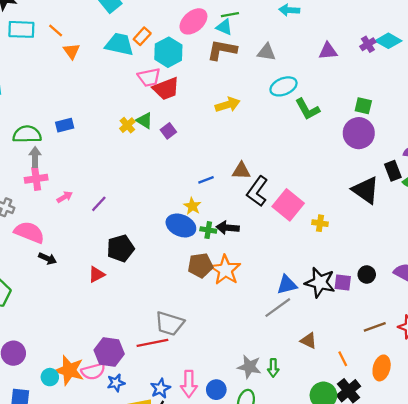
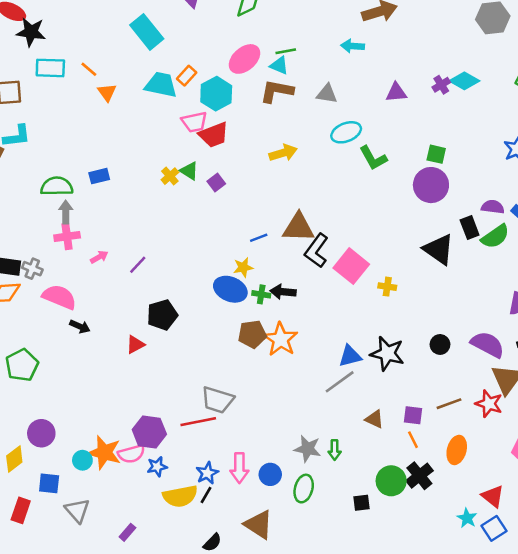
brown triangle: (241, 171) -> (299, 227), size x1.5
yellow star: (192, 206) -> (243, 267), turned 30
purple square: (343, 282) -> (413, 415), moved

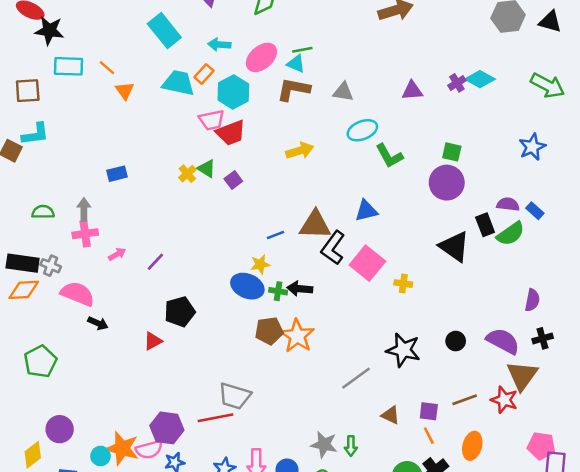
cyan arrow: (353, 46) -> (219, 45), moved
green semicircle: (57, 186) -> (43, 212), moved, size x0.7
blue triangle: (350, 356) -> (366, 211), moved

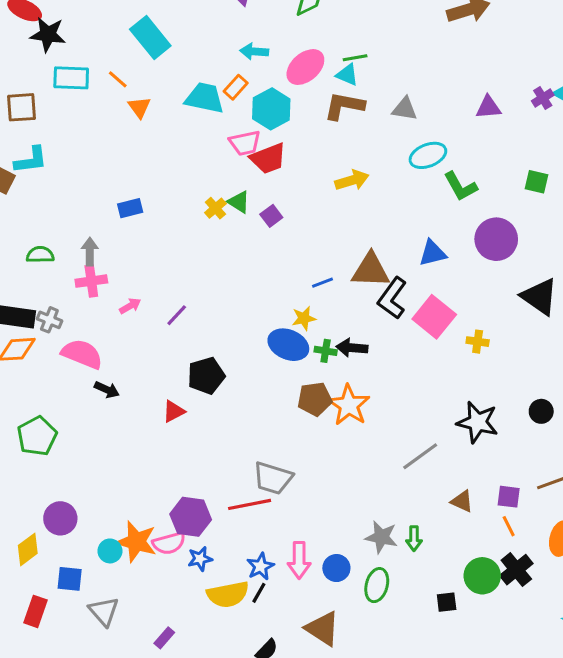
cyan rectangle: (164, 31) -> (150, 38), moved
purple circle: (447, 183) -> (496, 239), moved

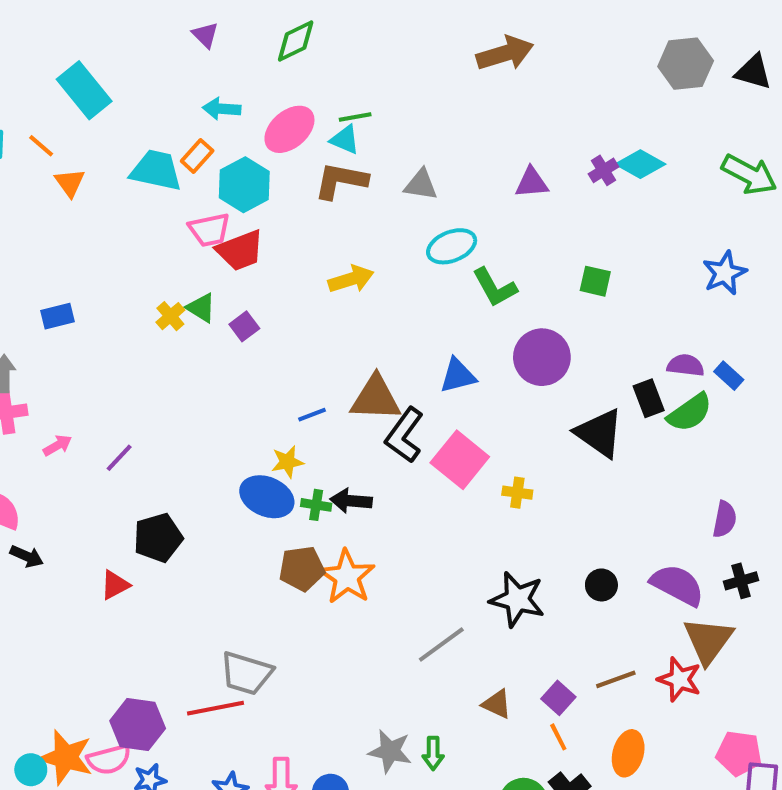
purple square: (509, 497) -> (558, 698), turned 35

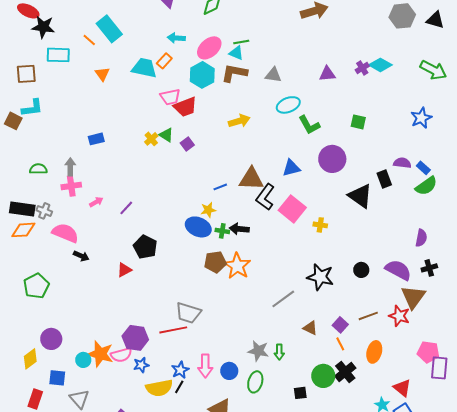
orange line: (41, 146) -> (89, 40), moved
cyan hexagon: (244, 185) -> (202, 75), moved
green semicircle: (690, 413) -> (426, 186), moved
black pentagon: (158, 538) -> (145, 247), turned -30

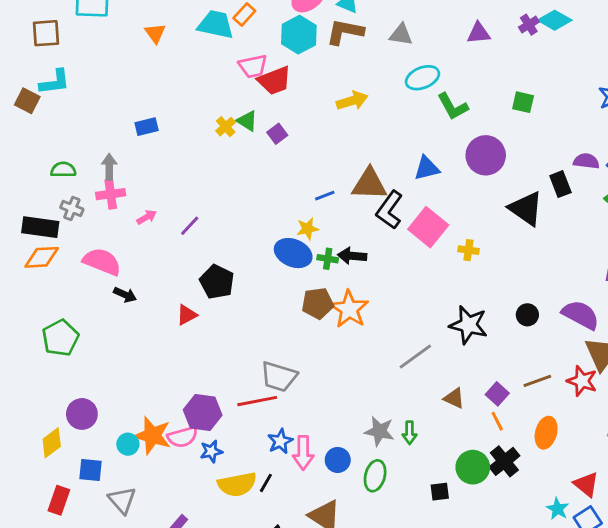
gray cross: (44, 211) -> (72, 208), moved
blue star: (180, 370) -> (280, 441), moved

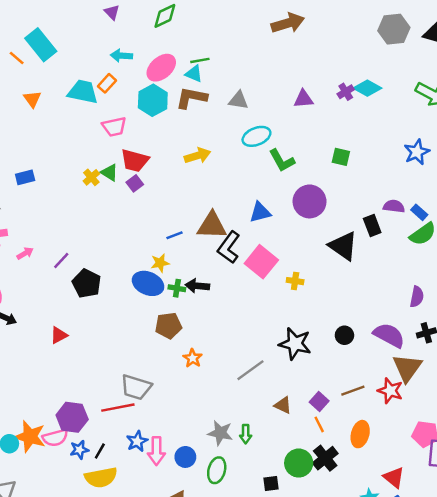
red trapezoid: (274, 81) -> (135, 160), moved, turned 36
black pentagon: (217, 282) -> (87, 283), moved
orange star: (349, 309) -> (193, 358), moved, size x0.6
black line: (266, 483) -> (100, 451), moved

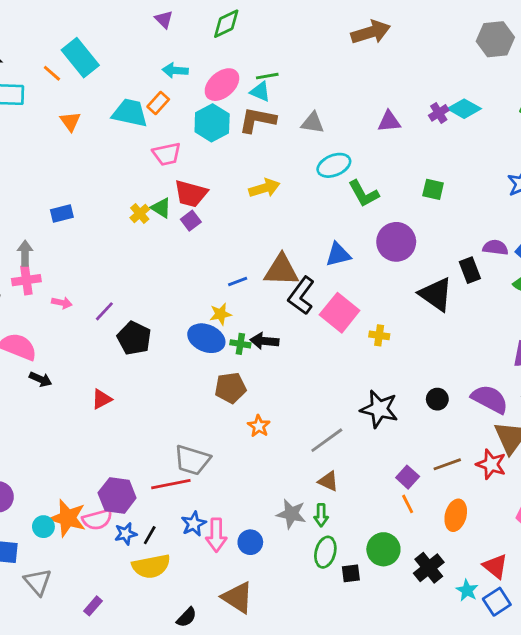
pink arrow: (25, 253) -> (62, 303), turned 42
brown triangle: (283, 405) -> (328, 481), moved
black cross: (325, 458) -> (429, 568), moved
green ellipse: (217, 470) -> (325, 552), moved

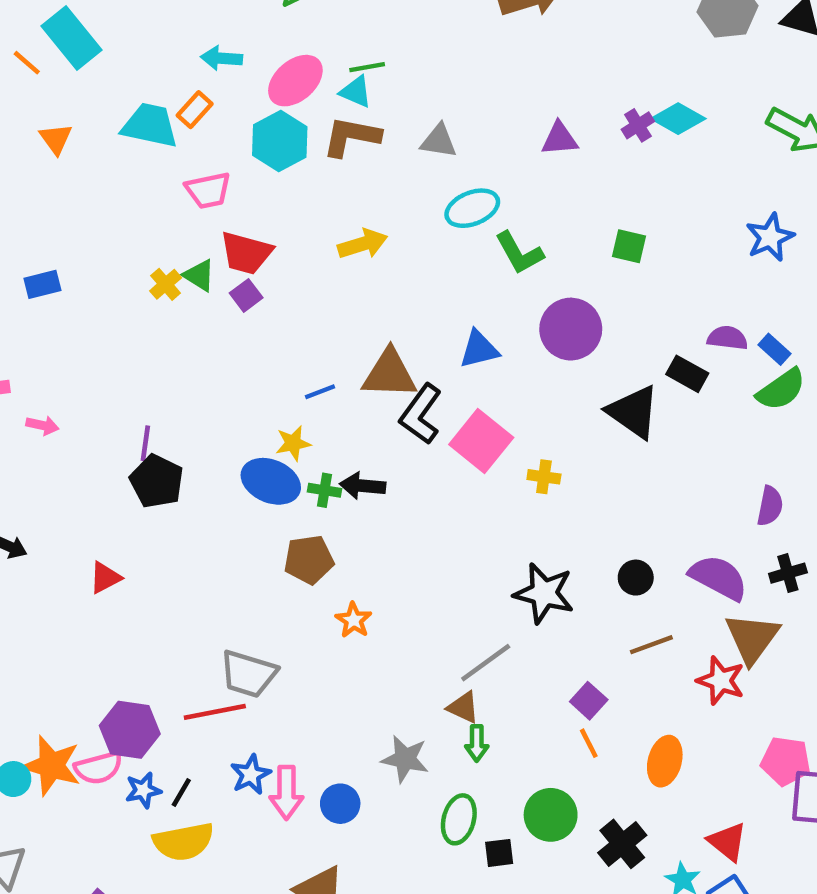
black rectangle: (470, 270) -> (687, 374), turned -40
purple line: (104, 311) -> (145, 443), moved, turned -35
gray line: (327, 440) -> (486, 663), moved
brown line: (447, 464) -> (651, 645), moved
green arrow: (321, 515) -> (477, 743), moved

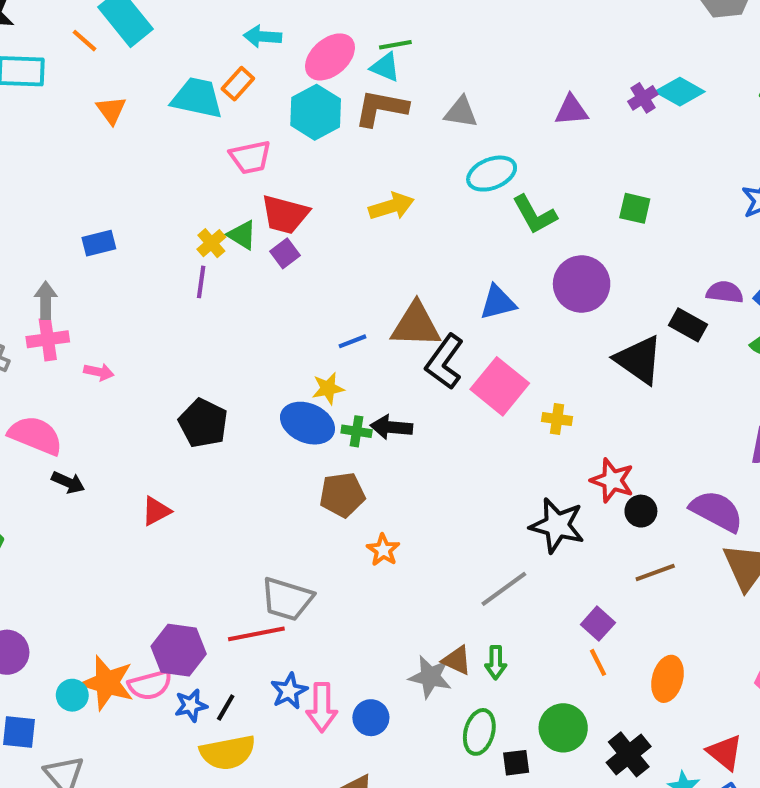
purple line: (145, 443) -> (201, 282), moved
red star: (721, 681) -> (612, 480), moved
brown triangle: (463, 707) -> (457, 660), moved

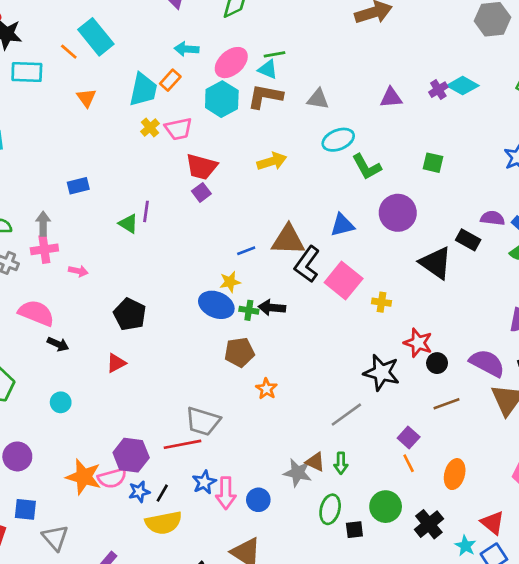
cyan trapezoid: (197, 98) -> (143, 90), turned 90
green triangle: (242, 235) -> (128, 224), moved
yellow cross: (211, 243) -> (150, 128), moved
black pentagon: (203, 423) -> (130, 314), moved
cyan circle: (72, 695) -> (61, 402), moved

